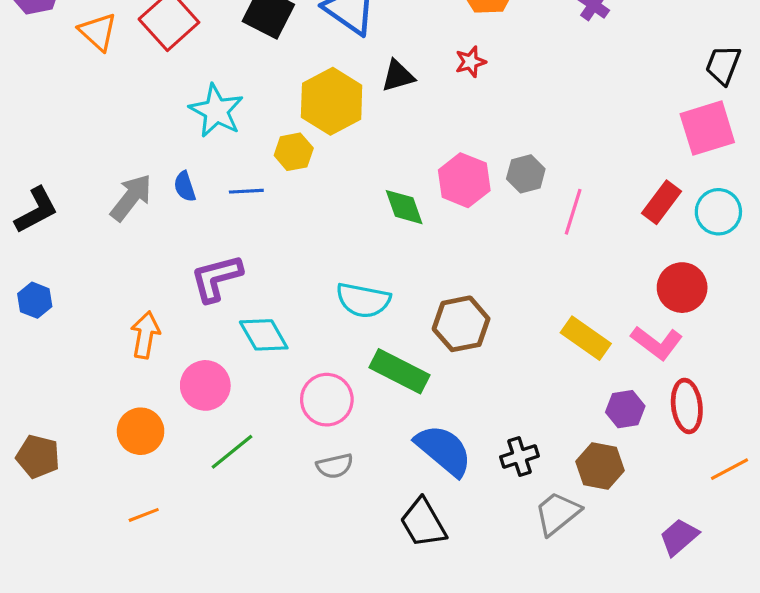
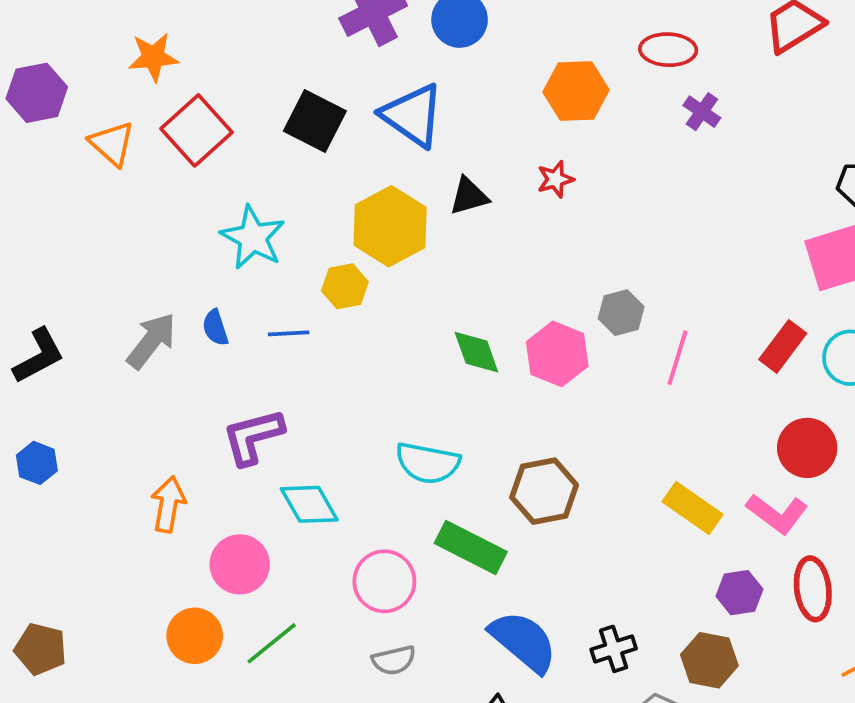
pink hexagon: (464, 180) -> (557, 354), moved
orange circle: (141, 431) -> (195, 636), moved

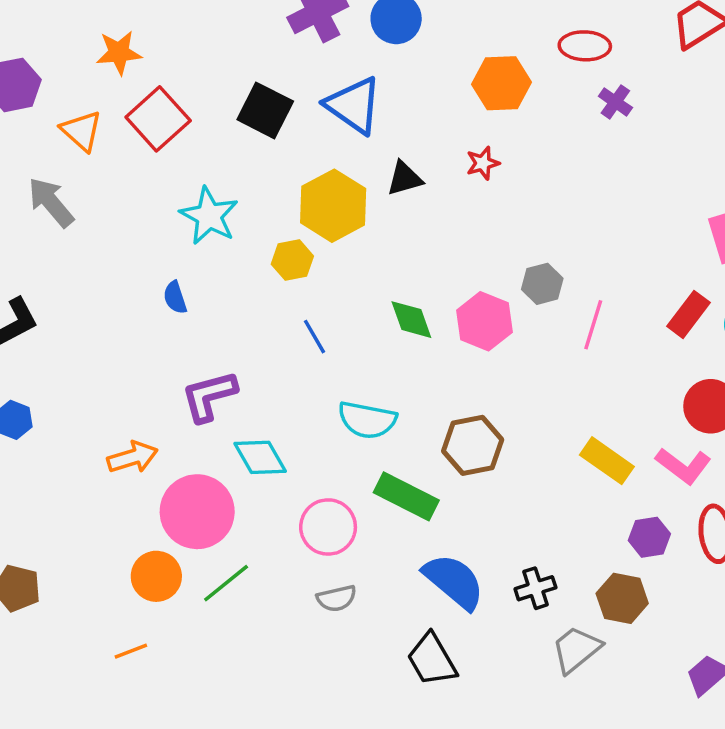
blue line: (289, 333) -> (314, 337), moved, turned 63
gray arrow: (151, 341) -> (51, 202), moved, turned -78
orange arrow: (168, 504) -> (133, 457), turned 63
pink circle: (240, 564) -> (197, 512), size x1.4

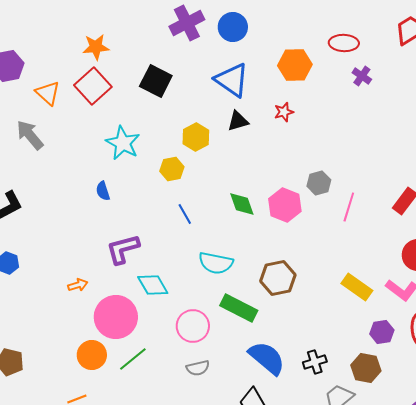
orange star: (119, 53) -> (96, 47), moved
blue triangle: (354, 105) -> (232, 80), moved
yellow hexagon: (333, 206) -> (196, 137), size x0.7
orange arrow: (133, 457) -> (78, 285), size x0.7

